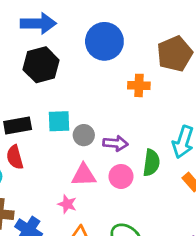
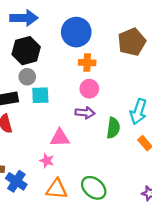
orange cross: (139, 85) -> (87, 63), moved
gray circle: (84, 135) -> (27, 77), moved
pink circle: (121, 176) -> (89, 89), moved

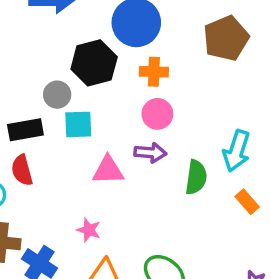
black hexagon: (26, 51) -> (94, 63), moved
pink triangle: (60, 138) -> (108, 170), moved

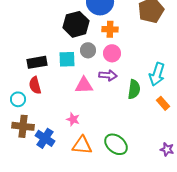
gray circle: (57, 95) -> (88, 50), moved

